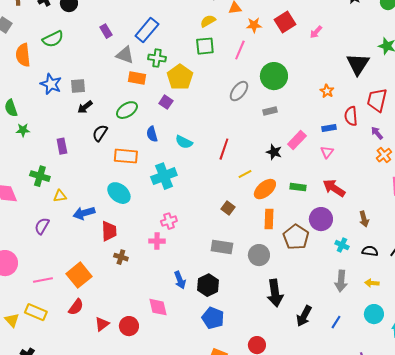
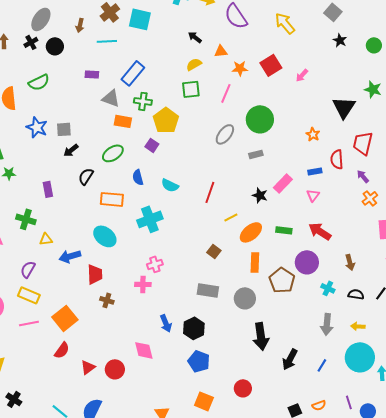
purple rectangle: (106, 31) -> (92, 74), turned -56
yellow rectangle: (36, 312) -> (29, 295), moved
cyan circle: (374, 314) -> (360, 357), size x1.5

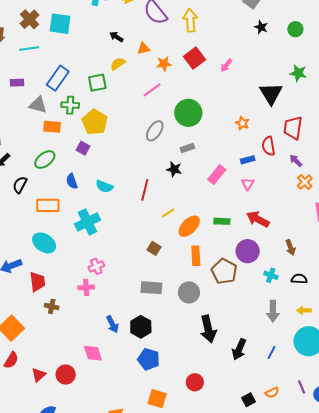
yellow arrow: (285, 23) -> (190, 20), moved, turned 40
green square: (191, 89) -> (97, 83), moved
pink line: (226, 93) -> (152, 90), turned 36
black star: (260, 195) -> (174, 169), moved

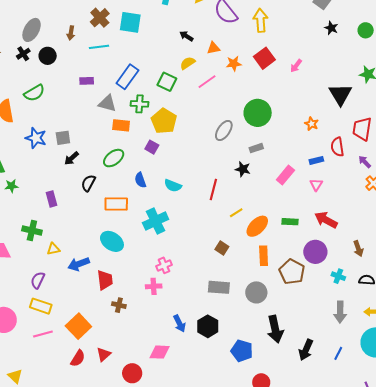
green square: (97, 83) -> (167, 82), turned 36
pink line: (152, 90) -> (207, 82), moved
pink diamond: (93, 353) -> (160, 352), turned -70
blue pentagon: (149, 359) -> (242, 351), moved
red triangle: (39, 375) -> (104, 354), moved

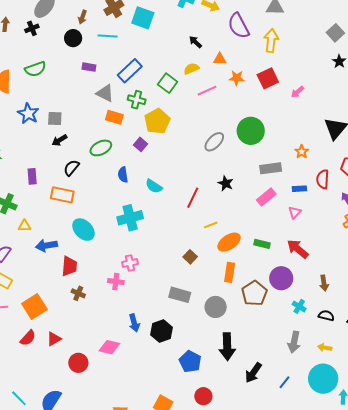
black circle: (48, 56) -> (73, 38), moved
gray rectangle: (256, 148) -> (271, 168), moved, size x1.5
orange rectangle: (116, 204) -> (62, 195), moved

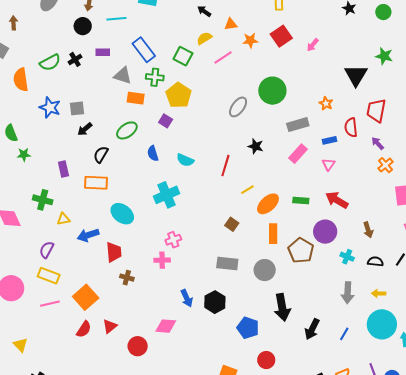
black cross: (32, 28) -> (75, 59), moved
blue rectangle: (130, 71) -> (144, 50), turned -75

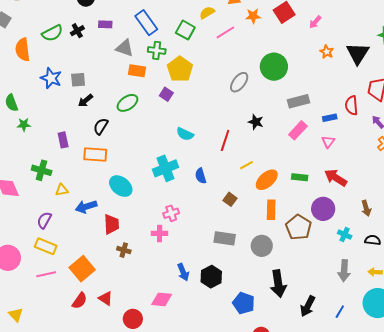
orange star: (326, 103) -> (327, 52), moved
blue semicircle: (153, 153) -> (201, 176), moved
red triangle: (110, 326) -> (106, 298), turned -49

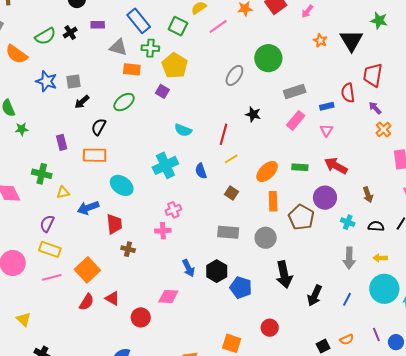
orange semicircle: (23, 50) -> (17, 54), turned -45
yellow line: (246, 165) -> (231, 159), moved
blue pentagon: (244, 303) -> (241, 288), moved

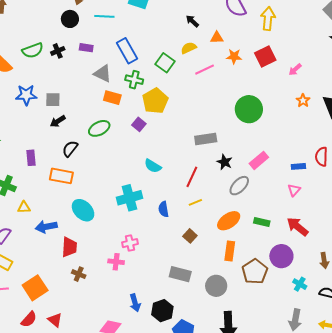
gray ellipse: (234, 75) -> (239, 186), moved
blue star: (46, 81) -> (26, 95), turned -30
gray rectangle: (295, 91) -> (206, 139), moved
pink rectangle: (296, 120) -> (259, 160), moved

